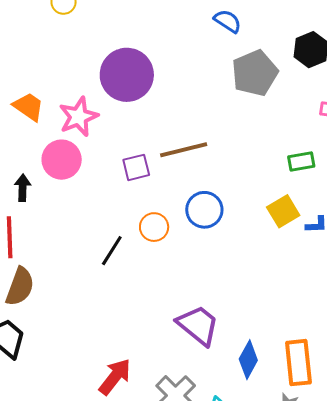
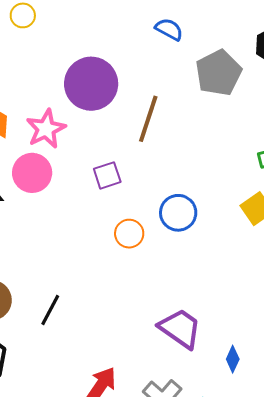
blue semicircle: (228, 21) -> (169, 29), moved
brown line: (184, 150) -> (148, 119), moved, turned -54
black line: (112, 251) -> (50, 310), moved
blue diamond: (248, 360) -> (233, 359), size x0.7

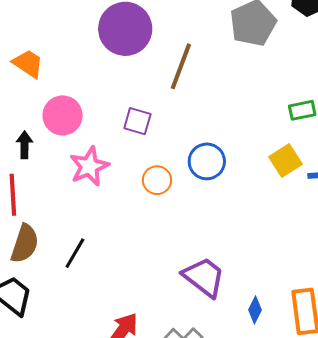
pink star: (46, 129) -> (89, 166), moved
purple square: (107, 175) -> (137, 121), turned 32

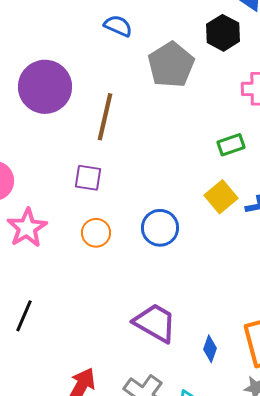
purple square: (137, 121) -> (88, 178), moved
blue circle: (207, 161) -> (160, 228), moved

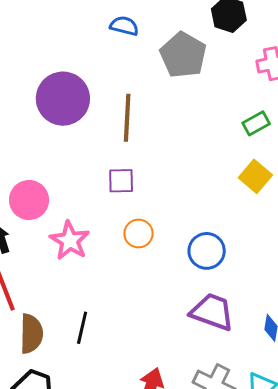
blue circle: (160, 228) -> (207, 251), moved

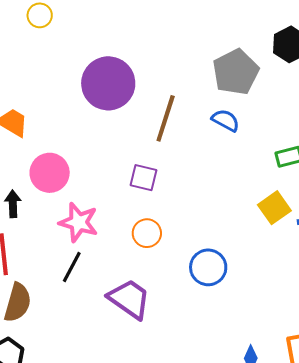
blue semicircle: (124, 26) -> (226, 120), moved
pink star: (70, 241) -> (79, 222), turned -30
purple trapezoid: (212, 312) -> (129, 299), moved
black line: (82, 328) -> (72, 267), moved

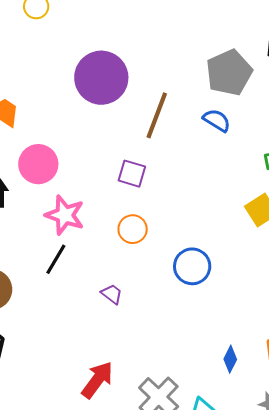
purple trapezoid: (129, 299) -> (112, 294), size x0.5

